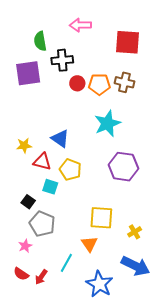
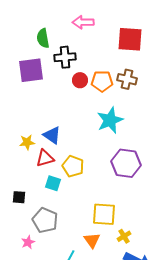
blue triangle: (60, 138) -> (52, 135), moved
red triangle: (42, 162) -> (45, 158), turned -30
black square: (28, 202) -> (19, 197), moved, turned -32
yellow cross: (135, 232) -> (124, 236), moved

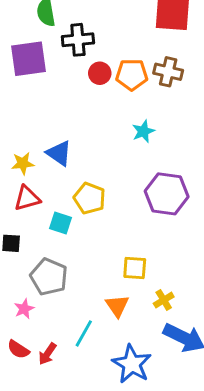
cyan star: (110, 120) -> (143, 131), size x0.6
red triangle: (45, 158) -> (27, 198), moved
yellow square: (104, 214) -> (135, 268), size x0.7

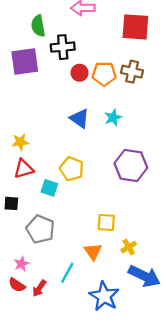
blue triangle: (59, 153) -> (80, 119), moved
pink star: (24, 309) -> (21, 264), moved

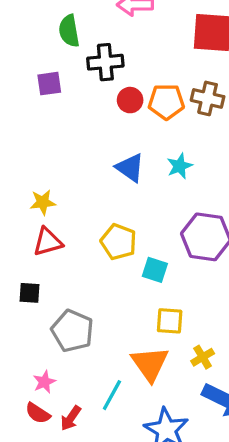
purple square: (25, 62) -> (49, 84), size x0.6
cyan square: (49, 188) -> (155, 270), moved
orange triangle: (93, 252) -> (150, 364), size x1.4

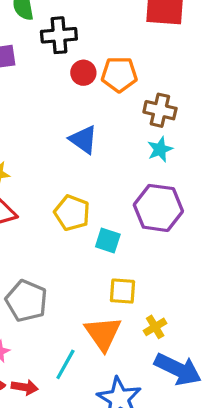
brown cross: (208, 98) -> (160, 110), moved
cyan star: (180, 166) -> (160, 149), moved
red arrow: (71, 418) -> (25, 387), turned -115

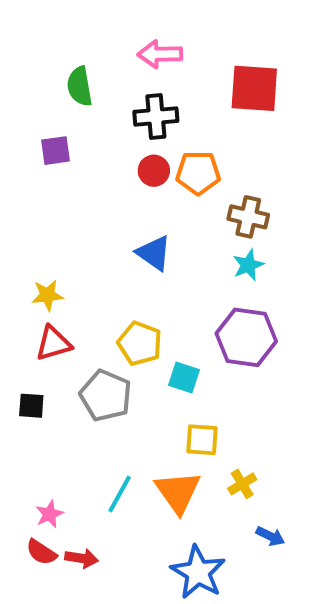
black cross: (59, 35) -> (156, 116), moved
gray pentagon: (26, 301) -> (106, 396), moved
cyan line: (65, 364) -> (120, 494), moved
blue arrow: (178, 369) -> (270, 536), size x0.5

